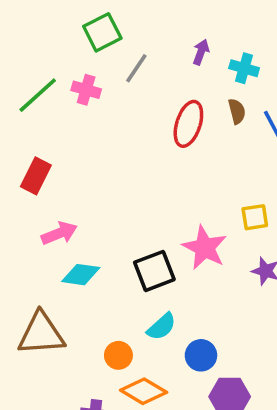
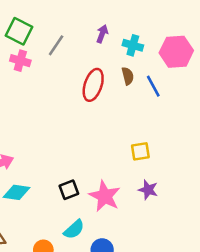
green square: (102, 32) -> (19, 31), moved, turned -36
pink star: (205, 248) -> (105, 196), moved
black square: (154, 271) -> (69, 190), size x0.7

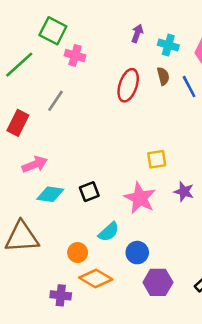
gray line: (56, 45) -> (56, 101), moved
pink cross: (20, 61) -> (75, 55), moved
yellow square: (140, 151) -> (157, 159), moved
black square: (69, 190) -> (89, 192), moved

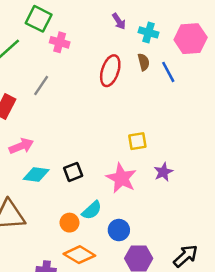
purple arrow: (137, 33) -> (119, 21), turned 126
purple star: (184, 192) -> (163, 172), turned 30
orange circle: (78, 253) -> (69, 223), moved

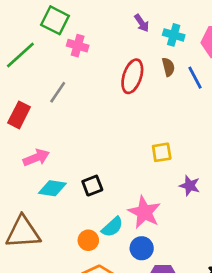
purple star: (163, 172) -> (190, 186), turned -30
pink star: (121, 178) -> (144, 212), moved

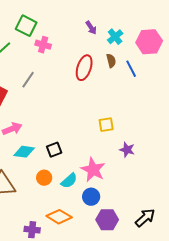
cyan cross: (174, 35) -> (115, 37), turned 35
orange circle: (88, 240) -> (44, 178), moved

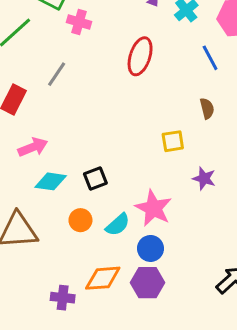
brown semicircle: (111, 61) -> (207, 108), moved
orange diamond: (59, 217) -> (103, 278), turned -35
purple hexagon: (107, 220) -> (147, 283), moved

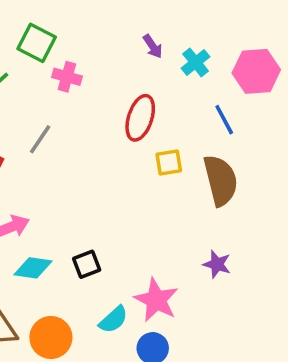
brown semicircle: (207, 108) -> (221, 180), size x2.0
yellow square: (173, 141) -> (169, 162), moved
orange circle: (80, 220) -> (51, 337), moved, size x1.5

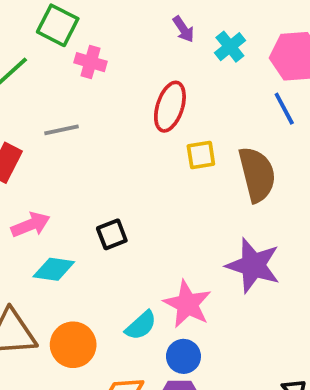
blue line: (224, 120) -> (284, 109), moved
gray line: (40, 139) -> (62, 130), turned 44
black square: (87, 264) -> (112, 234), moved
purple star: (217, 264) -> (253, 265), size x1.8

